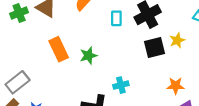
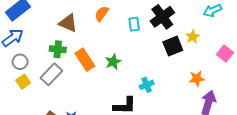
green cross: (19, 13) -> (58, 49), moved, turned 35
gray rectangle: (18, 82) -> (51, 74), moved

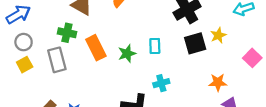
cyan rectangle: (134, 24) -> (155, 46), moved
gray rectangle: (51, 74) -> (57, 60), turned -65

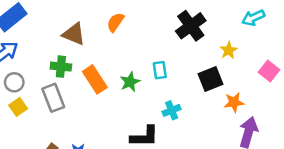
black square: (195, 43) -> (211, 79), moved

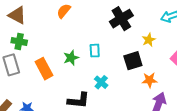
brown triangle: (74, 34) -> (17, 15), moved
orange rectangle: (95, 79) -> (44, 69), moved
cyan cross: (172, 110) -> (101, 82), turned -32

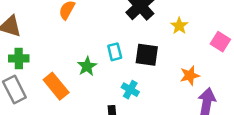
black square: (133, 61) -> (147, 55), moved, turned 36

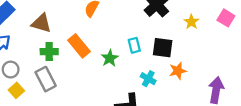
pink square: (220, 42) -> (226, 18), moved
orange star: (190, 75) -> (178, 71), moved
orange rectangle: (56, 86) -> (79, 46), moved

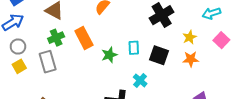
green cross: (49, 52) -> (56, 38), turned -35
orange star: (178, 71) -> (191, 59), moved

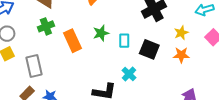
orange rectangle: (84, 38) -> (72, 41), moved
green star: (109, 55) -> (101, 33), moved
gray rectangle: (48, 62) -> (34, 66), moved

